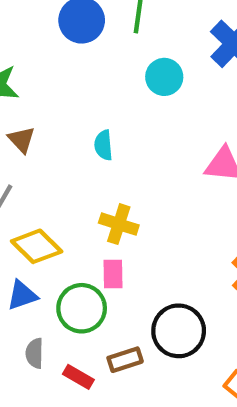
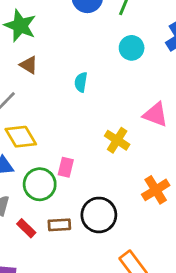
brown triangle: (22, 140) -> (29, 65), turned -30
yellow cross: (119, 224) -> (117, 140), moved

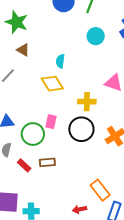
yellow diamond: (21, 137) -> (52, 84), moved
yellow cross: (117, 140) -> (87, 102), turned -30
black circle: (99, 215) -> (81, 129), moved

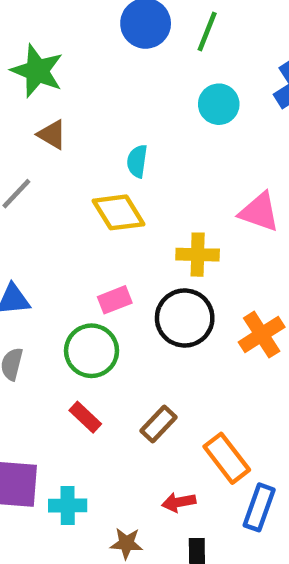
pink rectangle: (51, 122) -> (115, 300), turned 56
green circle: (33, 134) -> (92, 351), moved
brown rectangle: (47, 162) -> (158, 424), moved, turned -42
red rectangle: (24, 165) -> (85, 417), moved

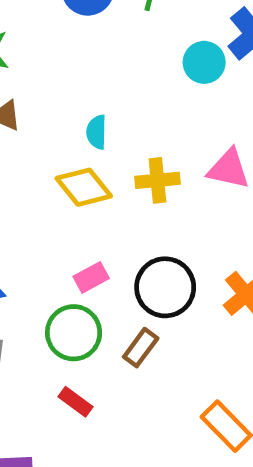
cyan circle: (219, 104) -> (204, 62), moved
yellow cross: (198, 255) -> (157, 180), moved
brown rectangle: (158, 424) -> (141, 348), moved

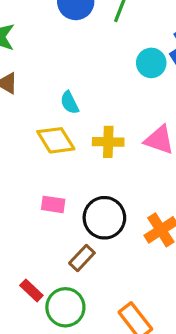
cyan semicircle: (97, 132) -> (70, 103), turned -35
pink rectangle: (91, 277) -> (53, 204), turned 30
green circle: (74, 333) -> (65, 307), moved

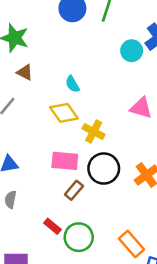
yellow cross: (108, 142) -> (94, 132), moved, turned 30
pink rectangle: (53, 204) -> (65, 161), size x1.5
brown rectangle: (82, 258) -> (74, 190), moved

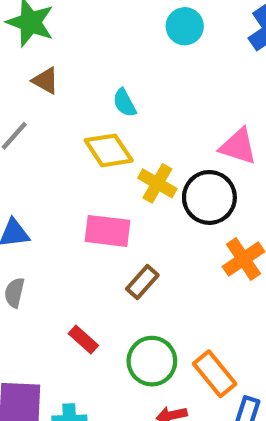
cyan circle: (132, 51) -> (185, 26), moved
black circle: (104, 169) -> (209, 197), moved
brown rectangle: (74, 190) -> (142, 282), moved
green circle: (79, 237) -> (152, 361), moved

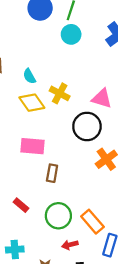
cyan semicircle: (125, 103) -> (29, 76), moved
yellow cross: (157, 183) -> (60, 93), moved
brown rectangle: (142, 282) -> (52, 173), turned -30

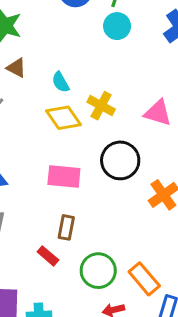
black circle: (87, 126) -> (120, 160), moved
brown rectangle: (52, 173) -> (66, 227), moved

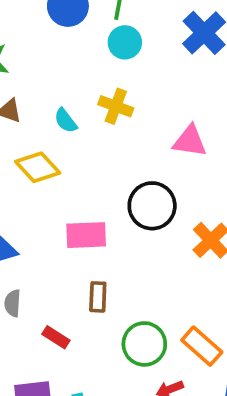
yellow cross: (101, 106) -> (116, 106), moved
yellow diamond: (64, 118) -> (38, 167), moved
red rectangle: (48, 256) -> (56, 337), moved

